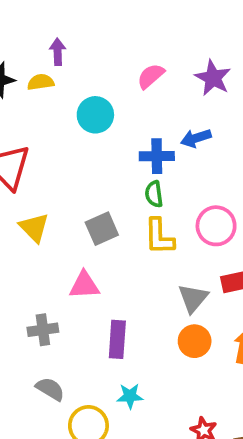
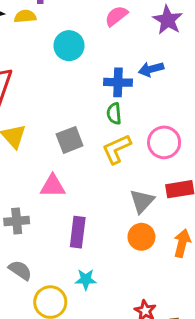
yellow L-shape: (159, 237) -> (117, 149), turned 64

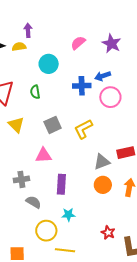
green semicircle: (114, 114) -> (35, 92), moved
pink circle: (164, 142) -> (110, 97), moved
gray triangle: (142, 201) -> (102, 162), turned 30
gray semicircle: (20, 270) -> (33, 202), moved

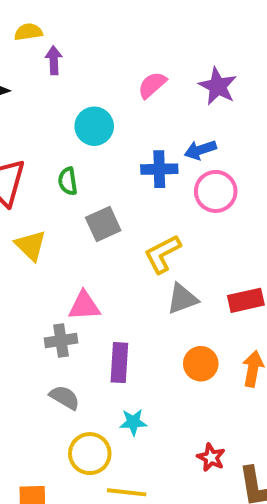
yellow semicircle: (19, 47) -> (28, 32), moved
gray square: (53, 125) -> (103, 224), moved
gray triangle: (102, 162) -> (182, 299), moved
gray cross: (21, 179) -> (61, 341), moved

